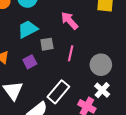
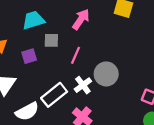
pink arrow: (69, 21) -> (81, 19), turned 66
white cross: (102, 90) -> (83, 85), moved

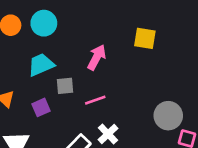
pink line: (76, 55) -> (95, 100), turned 54
gray circle: (106, 74) -> (168, 116), moved

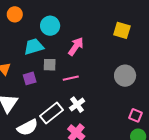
cyan circle: (44, 23) -> (50, 26), moved
yellow square: (145, 38) -> (122, 30), moved
gray circle: (168, 116) -> (125, 76), moved

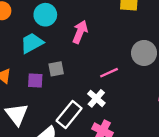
gray square: (50, 65) -> (56, 69), moved
purple square: (30, 78) -> (35, 80), turned 32
pink line: (71, 78) -> (109, 73), moved

